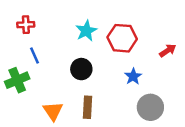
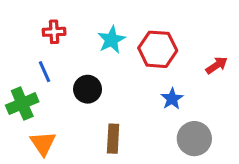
red cross: (26, 25) -> (54, 32), moved
black circle: (81, 69) -> (88, 89), moved
orange triangle: (53, 111) -> (43, 143), moved

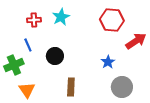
cyan star: (111, 40) -> (61, 17), moved
red hexagon: (158, 49) -> (112, 20), moved
red arrow: (217, 65) -> (136, 41), size x1.5

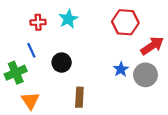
gray circle: (122, 87) -> (146, 75), moved

